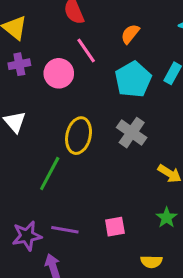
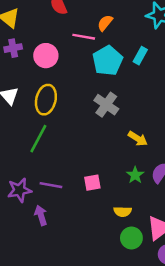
pink line: (86, 51) -> (84, 37), moved, turned -45
yellow ellipse: (79, 136) -> (46, 100), moved

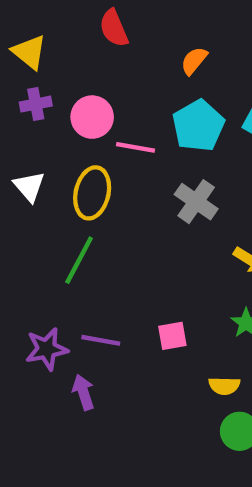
pink line: (84, 37) -> (135, 147), moved

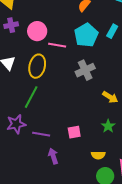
gray cross: (196, 202) -> (85, 70), turned 30
purple star: (47, 349) -> (16, 124), moved
purple arrow: (83, 392) -> (53, 156), moved

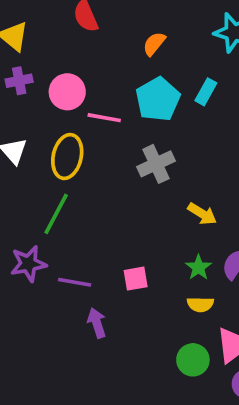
yellow semicircle: (98, 155) -> (200, 304), moved

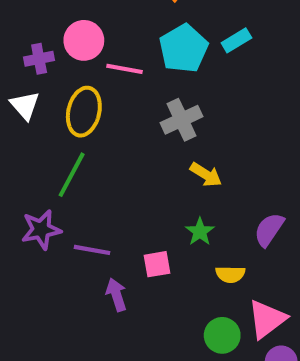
purple cross: (19, 81) -> (39, 59), moved
cyan rectangle: (206, 92) -> (236, 40), turned 30
yellow arrow: (202, 214) -> (206, 175), moved
green star: (198, 267) -> (200, 232), moved
pink square: (136, 279) -> (157, 264), moved

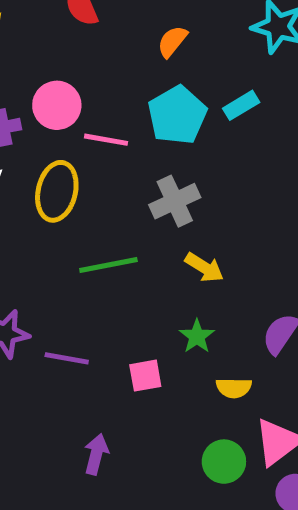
green line: (72, 175) -> (108, 265), moved, turned 51
purple arrow: (116, 295) -> (96, 454), moved, turned 32

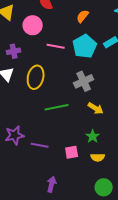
pink circle: (57, 105) -> (33, 25), moved
pink line: (106, 140) -> (56, 46), moved
yellow semicircle: (234, 388) -> (98, 157), moved

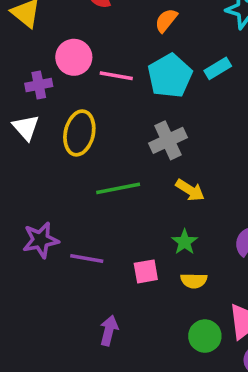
pink circle: (33, 25) -> (74, 57), moved

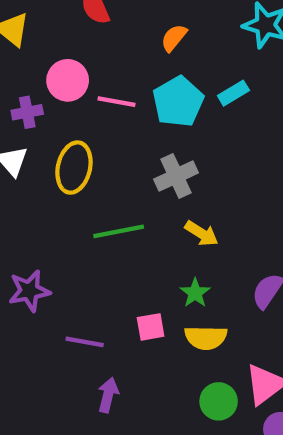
purple line: (87, 258) -> (85, 342), moved
yellow semicircle: (194, 281) -> (206, 338), size x1.4

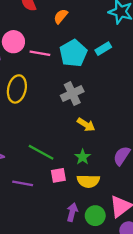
orange semicircle: (174, 38) -> (61, 16), moved
green line: (119, 231) -> (41, 152), moved, turned 40
purple arrow: (108, 395) -> (72, 212), moved

